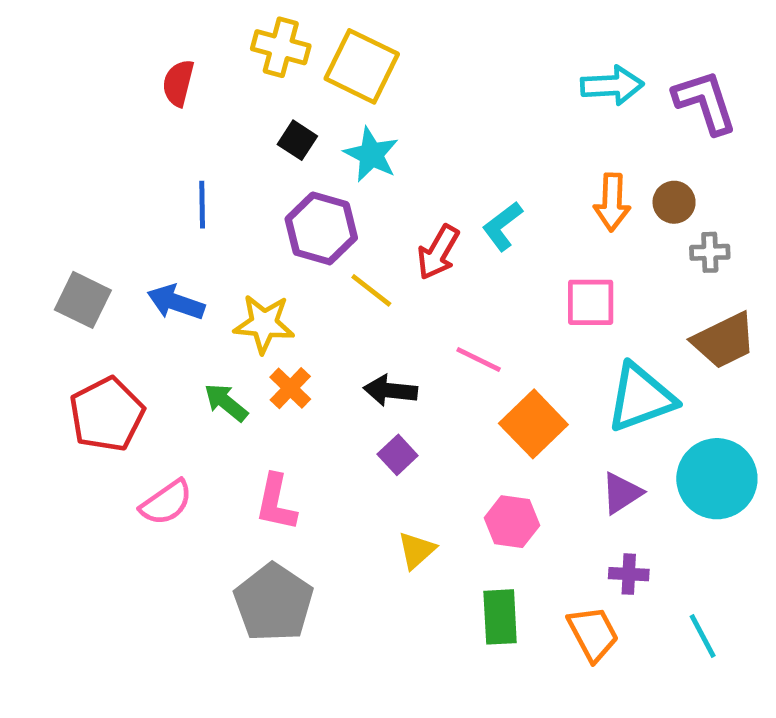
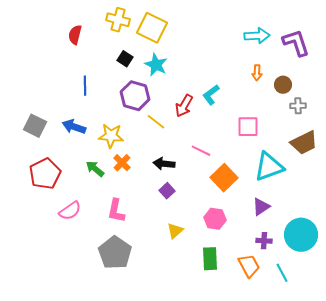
orange arrow: (612, 202) -> (257, 73), moved, size x0.7
cyan circle: (717, 479) -> (301, 235), moved
cyan line: (703, 636) -> (282, 273), moved

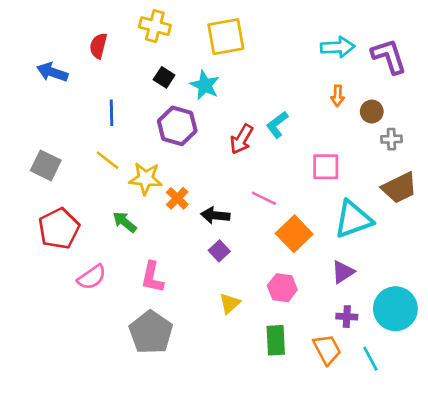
yellow square: (152, 28) -> (226, 37), moved, turned -36
yellow line: (156, 122) -> (108, 160), moved
blue arrow: (74, 127) -> (52, 72), moved
orange cross: (122, 163) -> (177, 198), moved

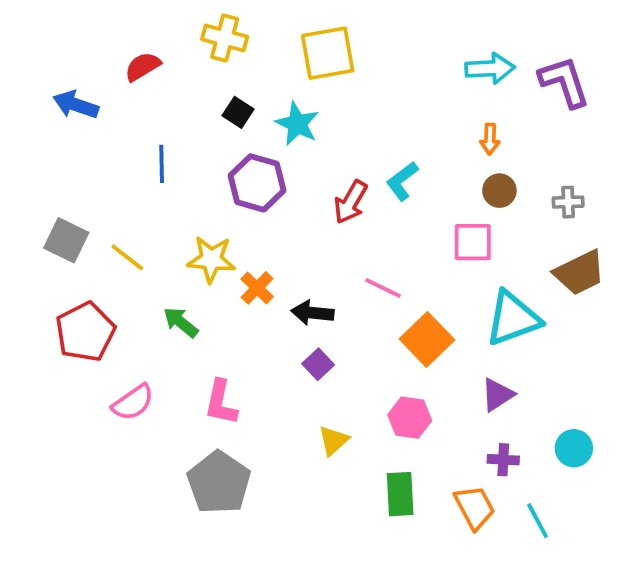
red semicircle: (98, 46) -> (143, 67), turned 45
brown circle: (372, 112) -> (499, 191), moved
yellow line: (108, 160) -> (127, 257), moved
cyan circle: (395, 309) -> (574, 448), size x0.6

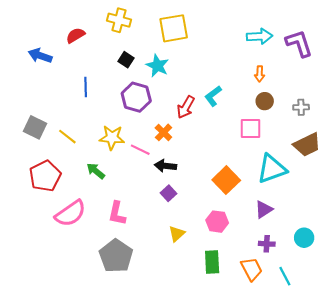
orange cross: (257, 288) -> (163, 132), moved
pink line: (383, 288) -> (140, 150), moved
pink semicircle: (133, 402) -> (70, 213), size x1.4

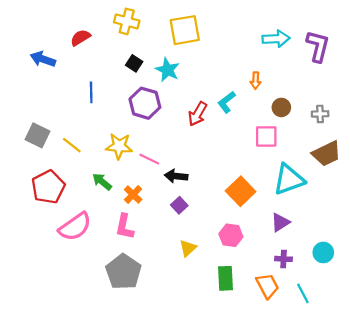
purple L-shape: (299, 43) -> (318, 46), turned 32
orange arrow: (260, 74) -> (256, 81), moved
orange cross: (163, 132) -> (133, 194), moved

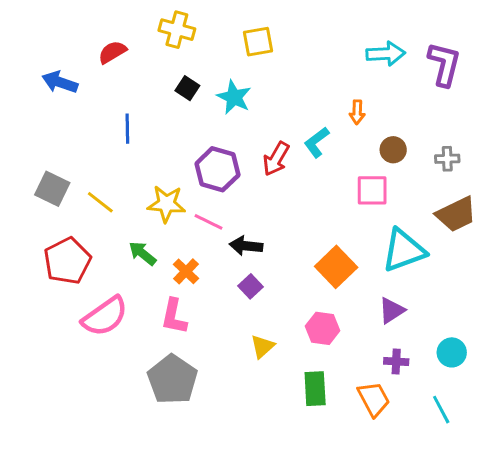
yellow square: (185, 30) -> (258, 42), size x0.7
purple hexagon: (145, 103) -> (217, 169), moved
cyan line: (303, 293) -> (441, 410), moved

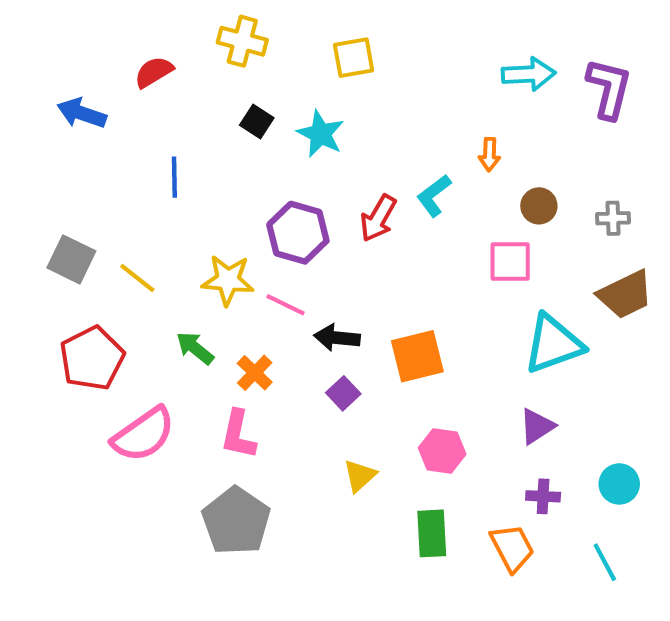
orange square: (336, 267) -> (417, 356), moved, turned 30

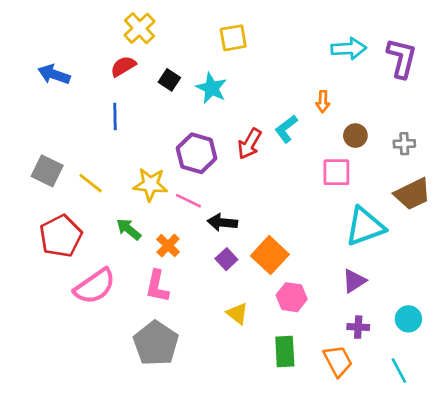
yellow cross: (242, 41) -> (140, 28), moved, turned 32
red semicircle: (154, 72) -> (123, 66), moved
orange square: (417, 356) -> (270, 255), moved, turned -33
yellow triangle: (360, 476) -> (237, 313), turned -40

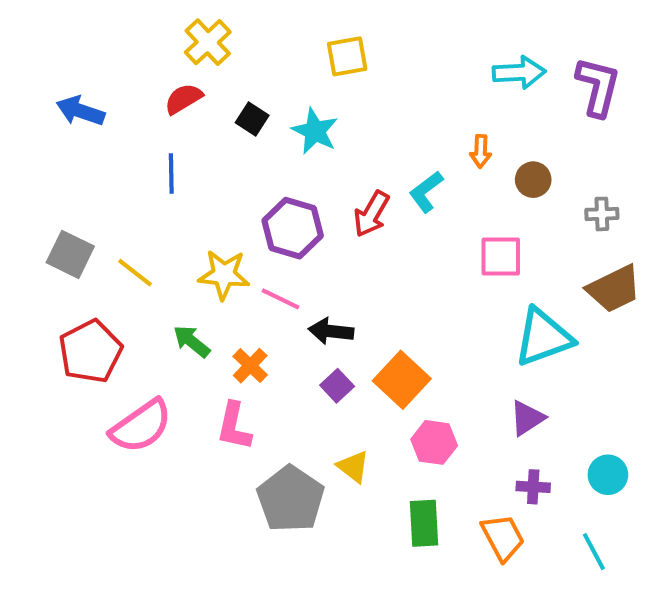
brown circle: (355, 136) -> (533, 180), moved
gray pentagon: (156, 343) -> (291, 499), moved

